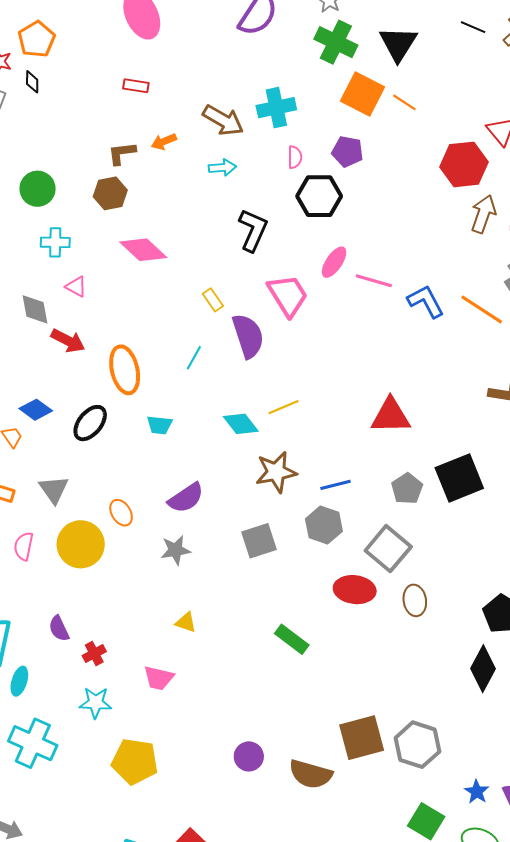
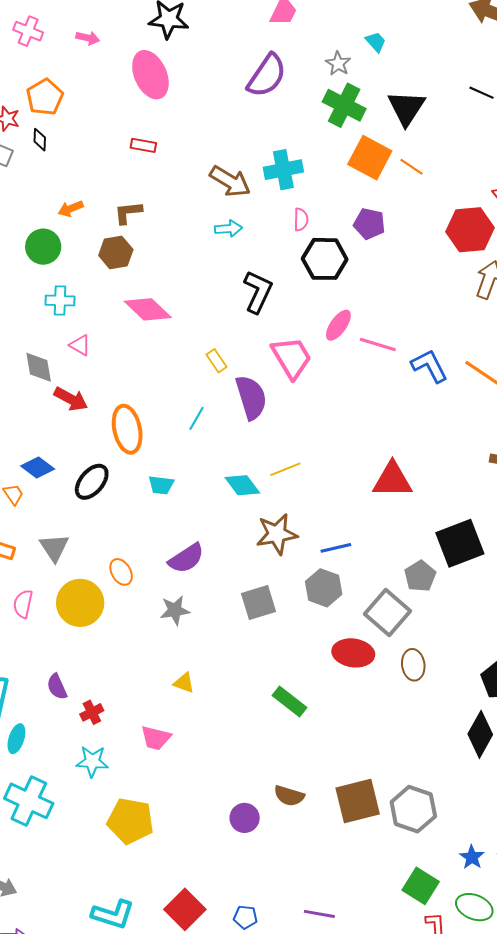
orange arrow: (164, 142) -> (71, 209), moved
purple pentagon: (347, 152) -> (369, 224), moved
gray pentagon: (407, 489) -> (420, 576), moved
brown semicircle: (311, 774) -> (289, 796), moved, size x0.7

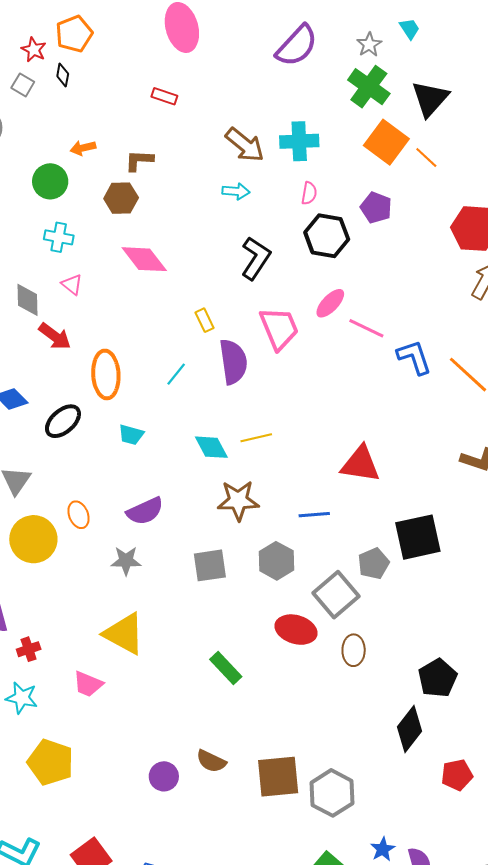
blue line: (336, 548) -> (314, 515), moved
yellow triangle: (184, 683) -> (124, 634), size x2.0

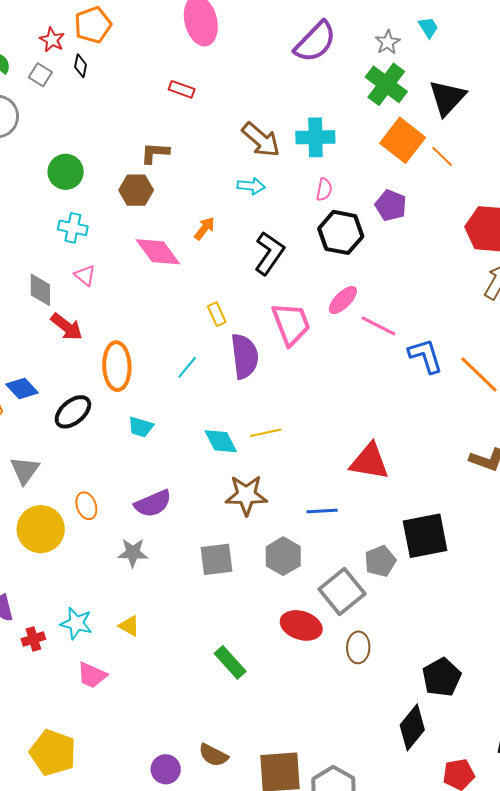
orange arrow: (83, 148) -> (204, 228), moved, turned 140
yellow triangle: (124, 634) -> (129, 626), size x0.5
cyan star: (22, 698) -> (76, 623), moved

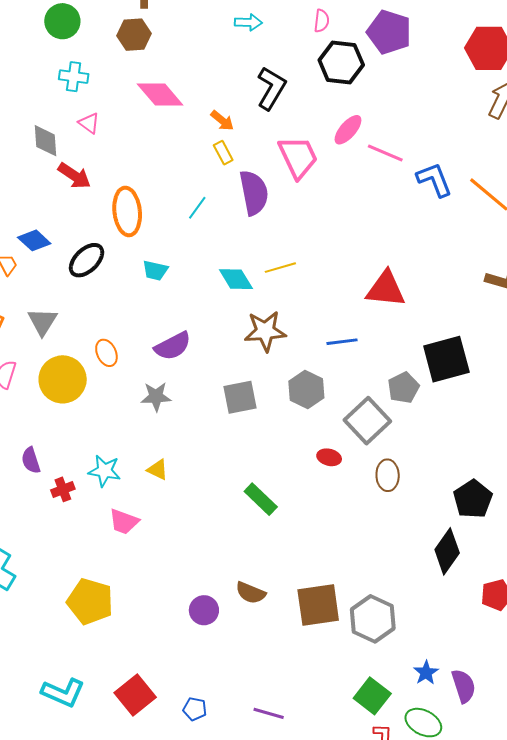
purple pentagon: (391, 205) -> (389, 32), size x1.4
orange arrow: (204, 228) -> (222, 121), moved, turned 95
red ellipse: (301, 625) -> (329, 457), size x0.6

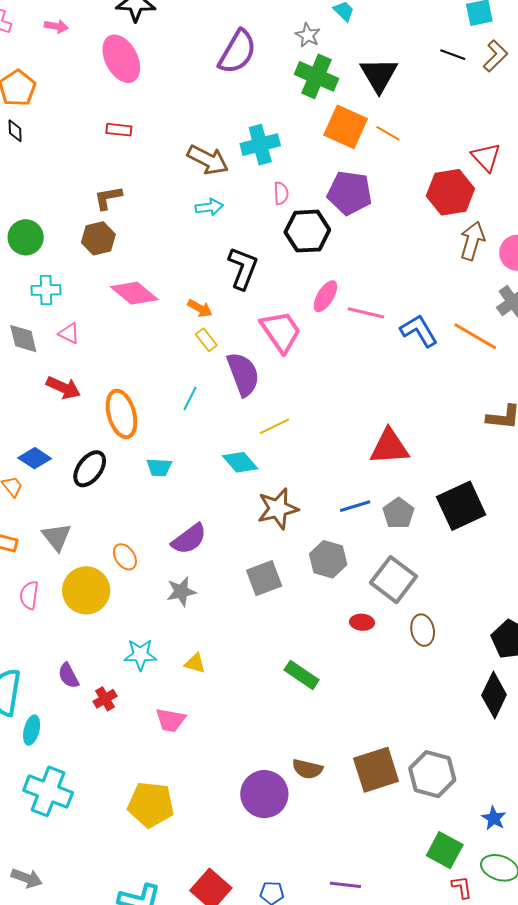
gray diamond: (45, 141) -> (23, 339), moved
yellow line: (280, 268) -> (275, 426), moved
gray pentagon: (403, 388) -> (399, 513), moved
cyan star: (105, 471) -> (140, 655), moved
purple circle: (204, 610) -> (264, 794), size x1.6

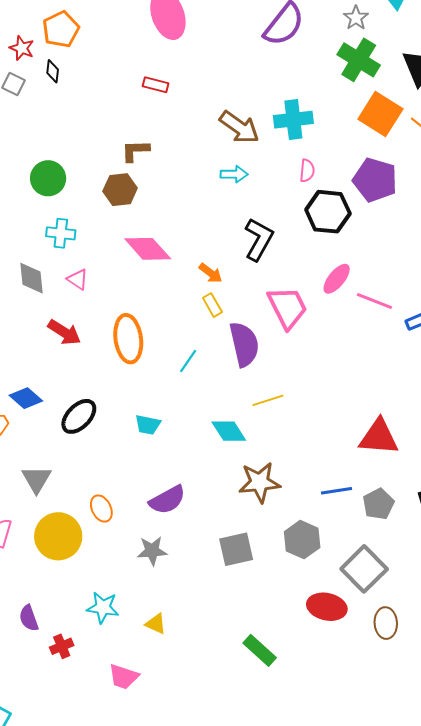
orange ellipse: (121, 414) -> (128, 339), moved
red ellipse: (362, 622) -> (327, 607), size x1.6

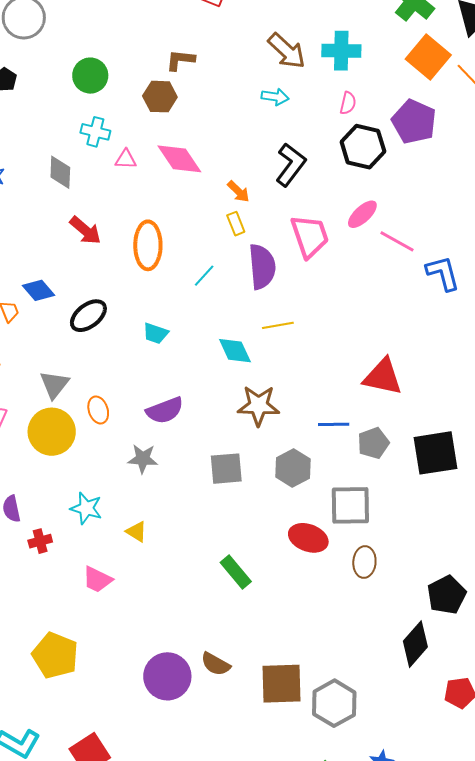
pink triangle: (78, 279) -> (126, 159), moved, turned -40
gray triangle: (37, 479) -> (54, 385), moved
gray square: (364, 569) -> (350, 505), turned 36

